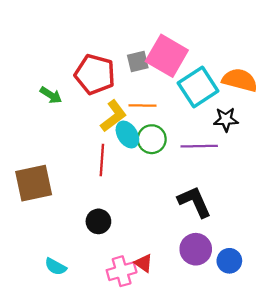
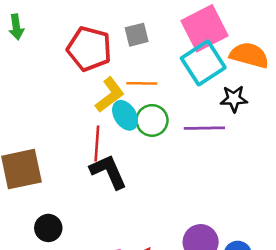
pink square: (167, 56) -> (204, 28), moved, turned 33
green arrow: (51, 95) -> (16, 27), moved, turned 50
black L-shape: (195, 202) -> (108, 172), moved
black circle: (98, 221) -> (48, 228), moved

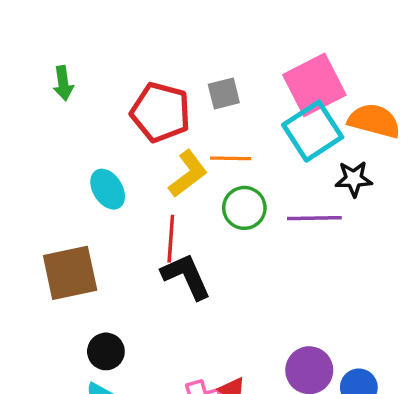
cyan ellipse: (125, 115) -> (108, 189), moved

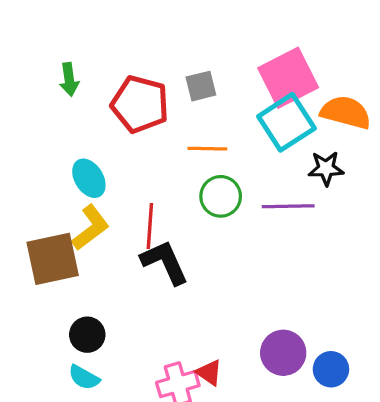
green arrow: (63, 83) -> (69, 79), moved
yellow L-shape: (188, 174) -> (91, 228), moved

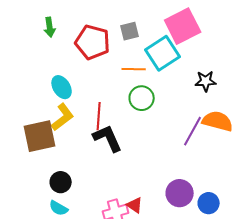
orange semicircle: (346, 112) -> (218, 121), moved
cyan square: (286, 122) -> (163, 53), moved
purple line: (288, 206) -> (193, 131), moved, turned -60

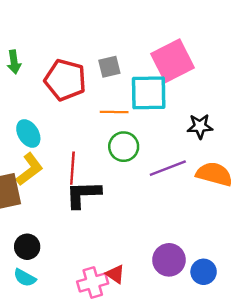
cyan square: (163, 53) -> (149, 93), turned 32
purple line: (193, 131) -> (168, 168), moved, turned 40
black L-shape: (108, 138) -> (83, 194), turned -68

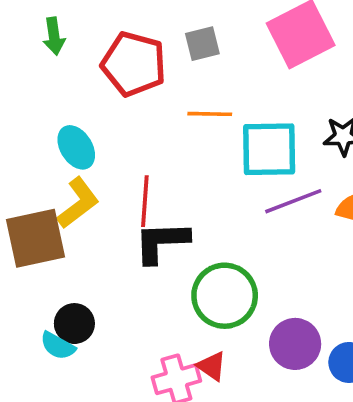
cyan square: (149, 93) -> (269, 149), moved
green circle: (124, 147) -> (225, 296), moved, size x1.4
cyan semicircle: (25, 278) -> (58, 346), moved

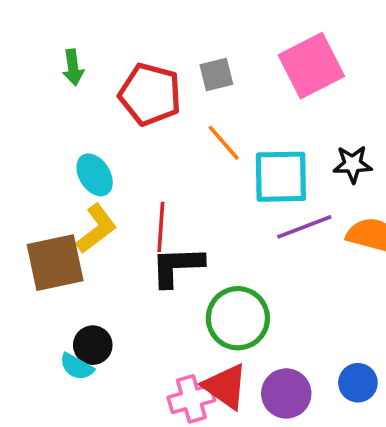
orange line: (210, 114) -> (224, 143), turned 48
purple circle: (295, 344) -> (286, 393), moved
red triangle: (212, 366) -> (225, 386), size x1.6

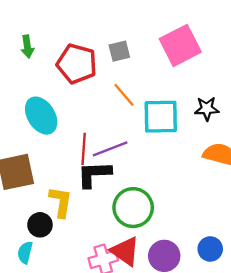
cyan ellipse: (95, 175) -> (41, 116), size x1.4
purple line: (304, 227) -> (110, 149), moved
yellow L-shape: (96, 229) -> (61, 202), moved, turned -44
cyan semicircle: (77, 367) -> (25, 252), moved, turned 75

